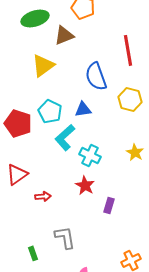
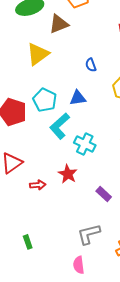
blue semicircle: (96, 76) -> (91, 65), size x0.5
red star: (85, 185) -> (68, 174), moved
purple rectangle: (109, 205) -> (104, 194), turned -63
gray L-shape: (65, 237) -> (89, 234), moved, turned -95

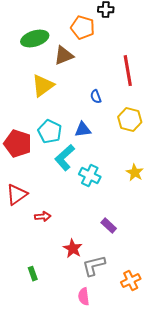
red star: (68, 174) -> (73, 249), moved

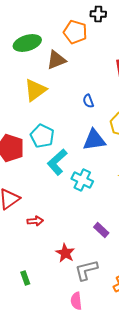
blue triangle: (83, 130) -> (94, 140), moved, size x1.4

